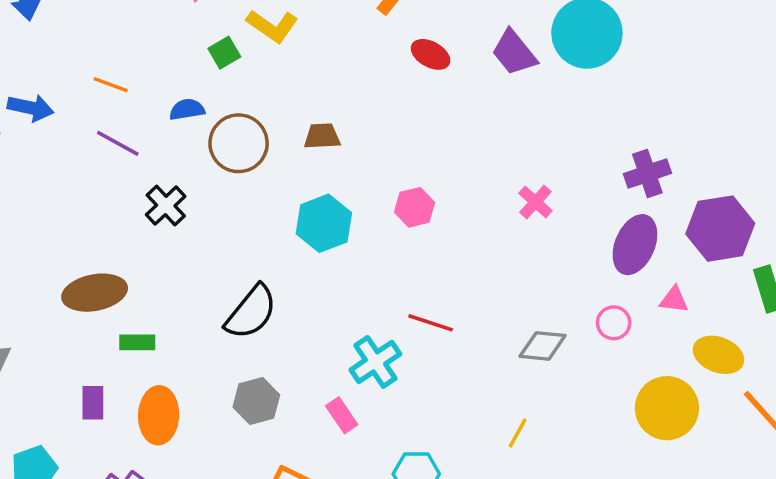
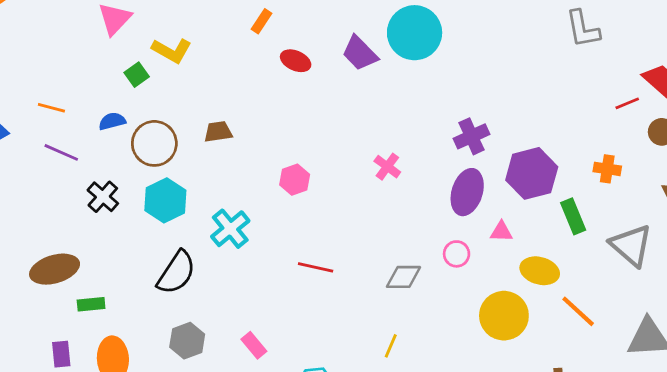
cyan hexagon: (324, 223) -> (165, 200), moved
cyan cross: (375, 362) -> (230, 229), moved

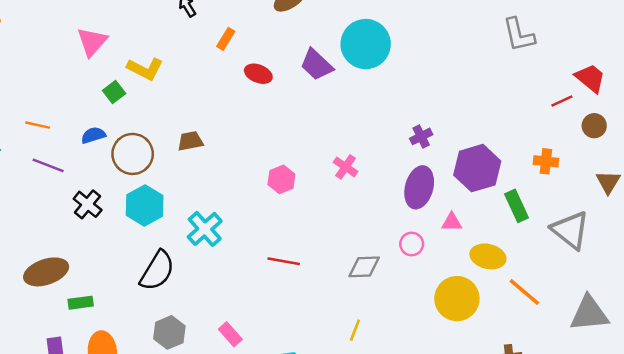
purple cross: (471, 136) -> (421, 136), size x0.7
pink hexagon: (295, 180) -> (281, 179), moved

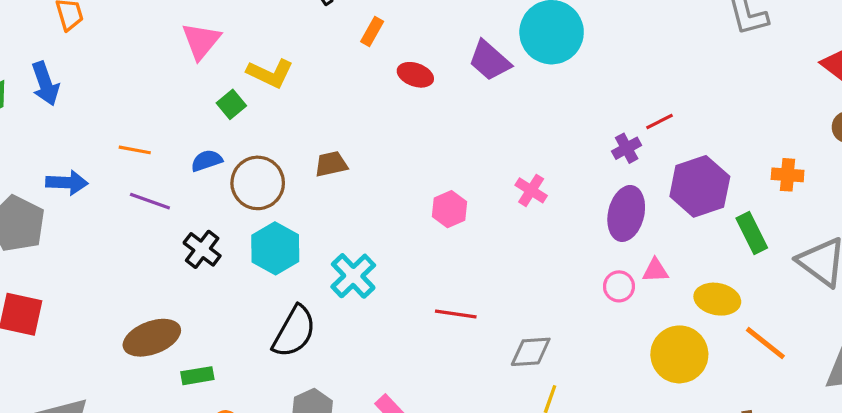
red line: (562, 101) -> (660, 121), moved
pink triangle: (452, 222) -> (655, 270), moved
gray diamond: (364, 267) -> (531, 352), moved

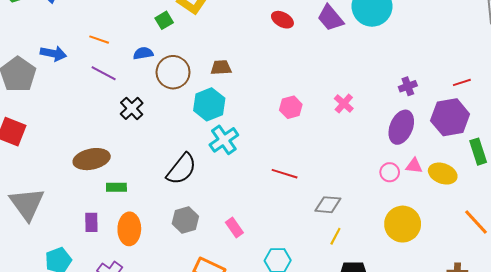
red line: (660, 121) -> (462, 82), moved
cyan hexagon: (275, 248) -> (209, 104), moved
yellow ellipse: (717, 299) -> (443, 174), moved
yellow circle: (679, 354) -> (403, 224), moved

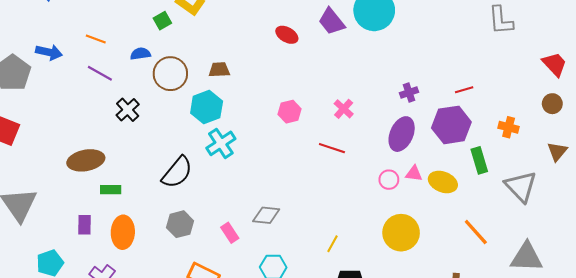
red ellipse: (282, 20) -> (287, 35), moved
red line: (285, 174) -> (332, 148), moved
gray diamond: (328, 205) -> (266, 215), moved

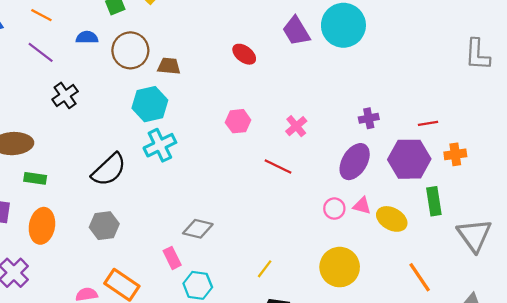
red ellipse: (287, 35) -> (244, 54), moved
brown circle: (170, 74) -> (130, 50), moved
orange cross: (509, 127) -> (455, 154), moved, turned -30
pink rectangle: (230, 233) -> (172, 258), moved

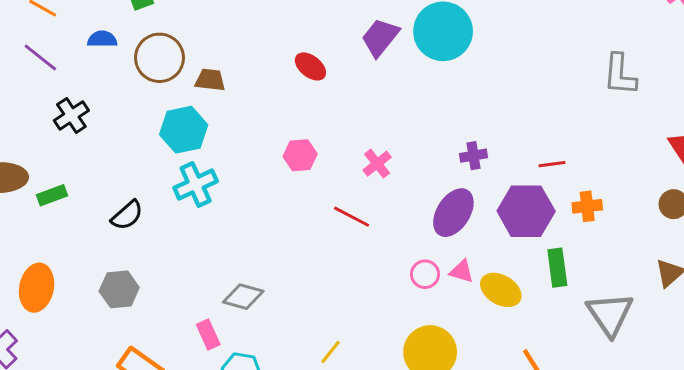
purple trapezoid: (296, 31) -> (380, 37), turned 68
black semicircle: (109, 170) -> (127, 215), size x0.7
green rectangle: (35, 178) -> (52, 195), moved, turned -30

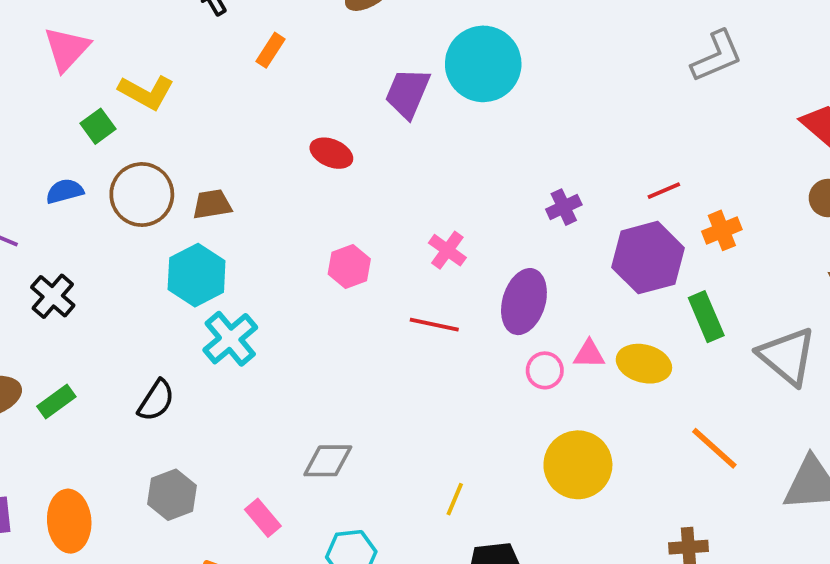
gray L-shape: (620, 74) -> (717, 56), turned -102
purple ellipse: (453, 213) -> (524, 302), moved
pink rectangle: (208, 334) -> (263, 518), moved

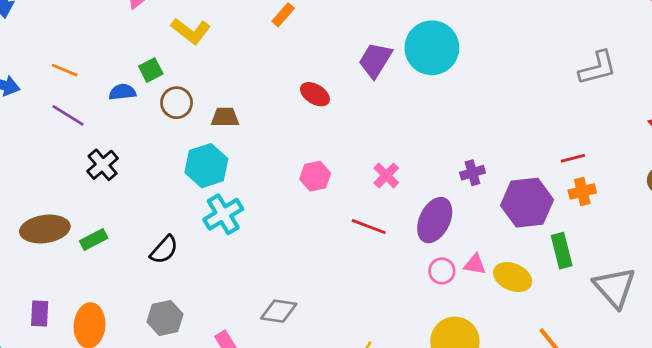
green square: (98, 126) -> (151, 70), moved
red line: (664, 191) -> (573, 158), moved
brown circle: (142, 195) -> (177, 103), size x0.7
purple cross: (564, 207) -> (472, 173), moved

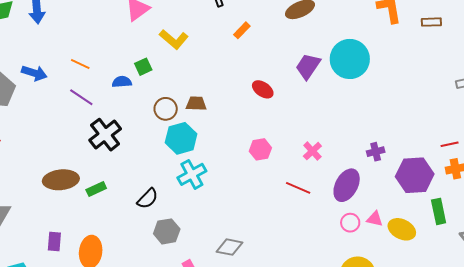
brown circle: (177, 103) -> (166, 109), moved
black cross: (103, 165) -> (105, 135), size x1.4
gray hexagon: (165, 318) -> (167, 231), moved

